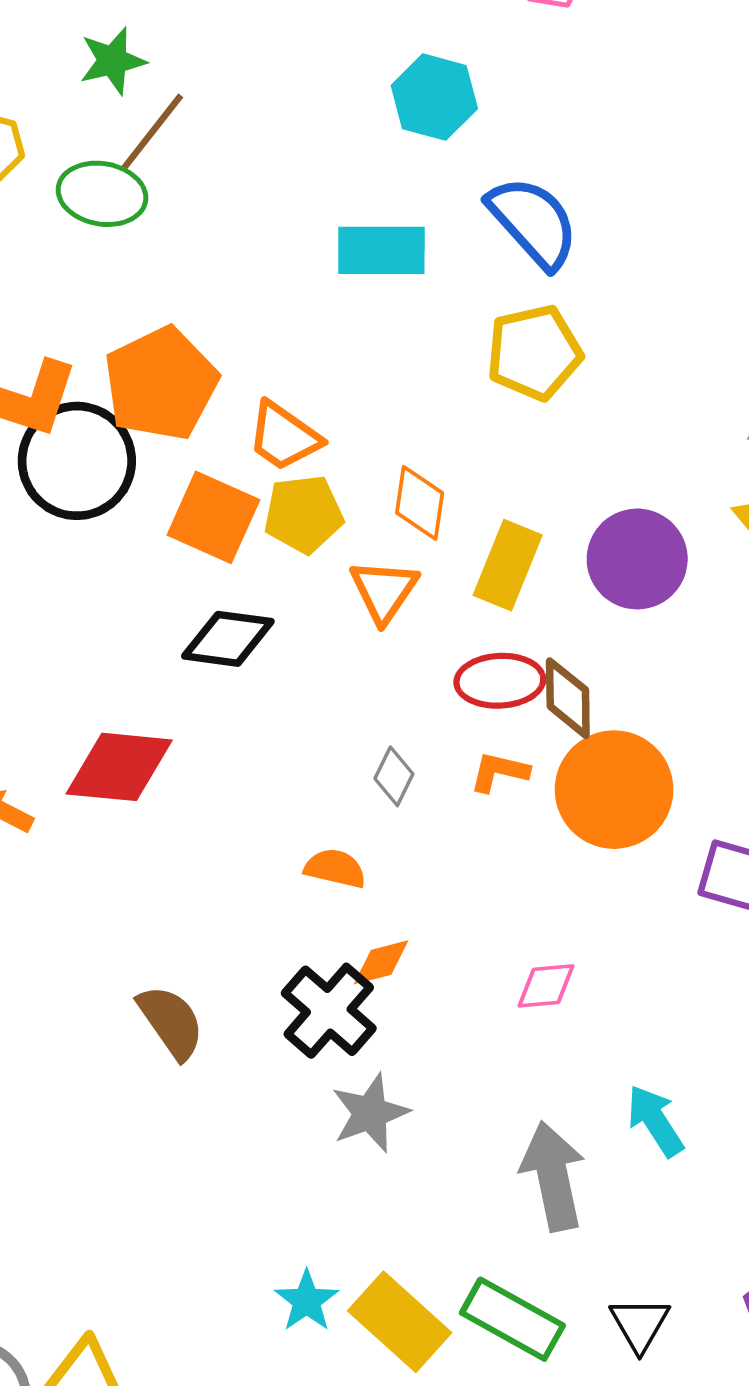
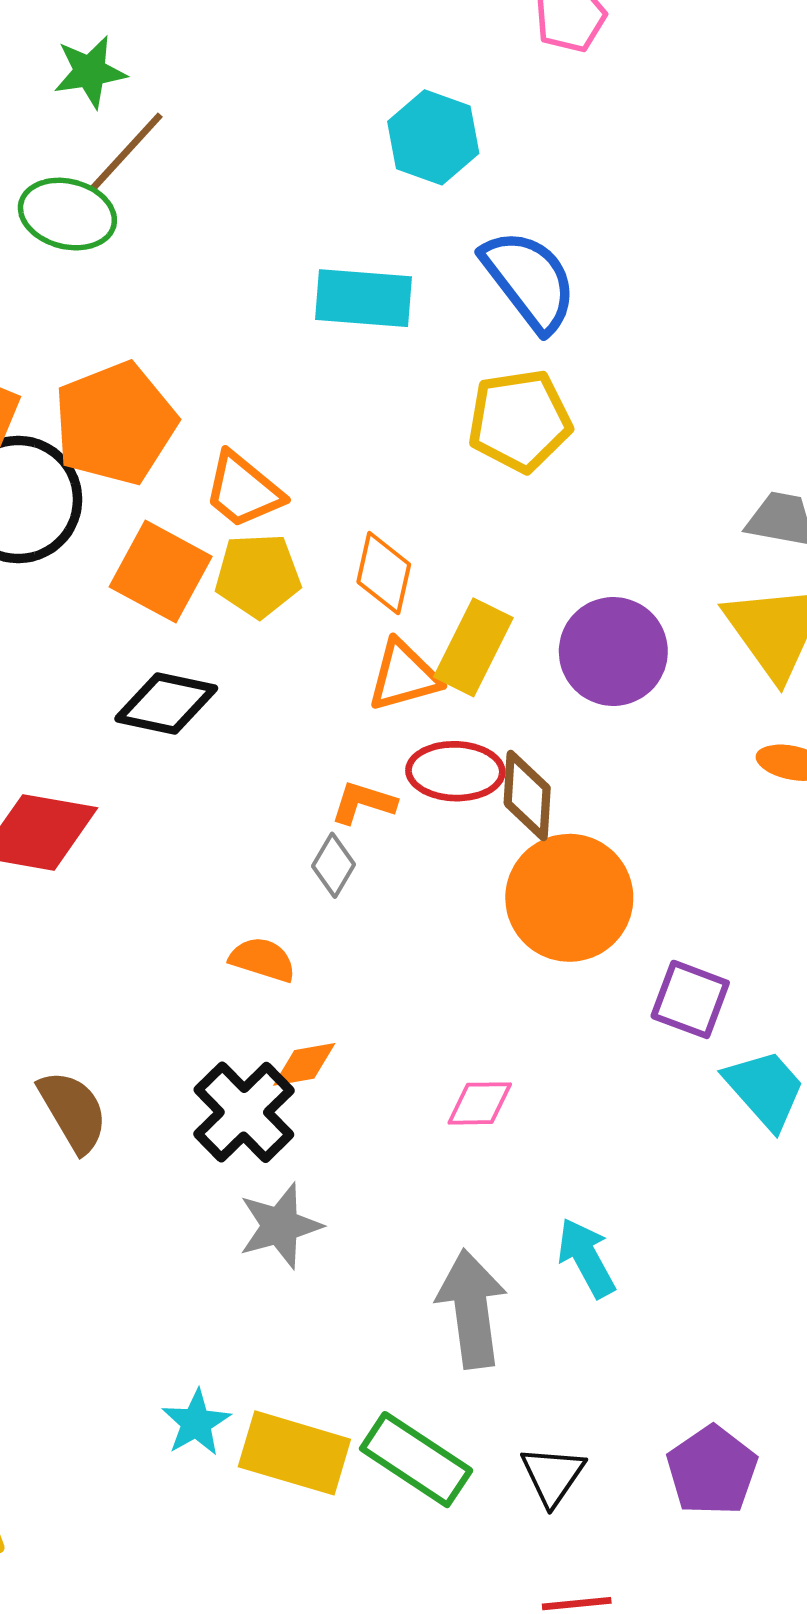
orange triangle: (384, 591) -> (404, 676), moved, turned 36
orange L-shape: (499, 772) -> (363, 803), moved
yellow rectangle: (400, 1322) -> (294, 1453), turned -30

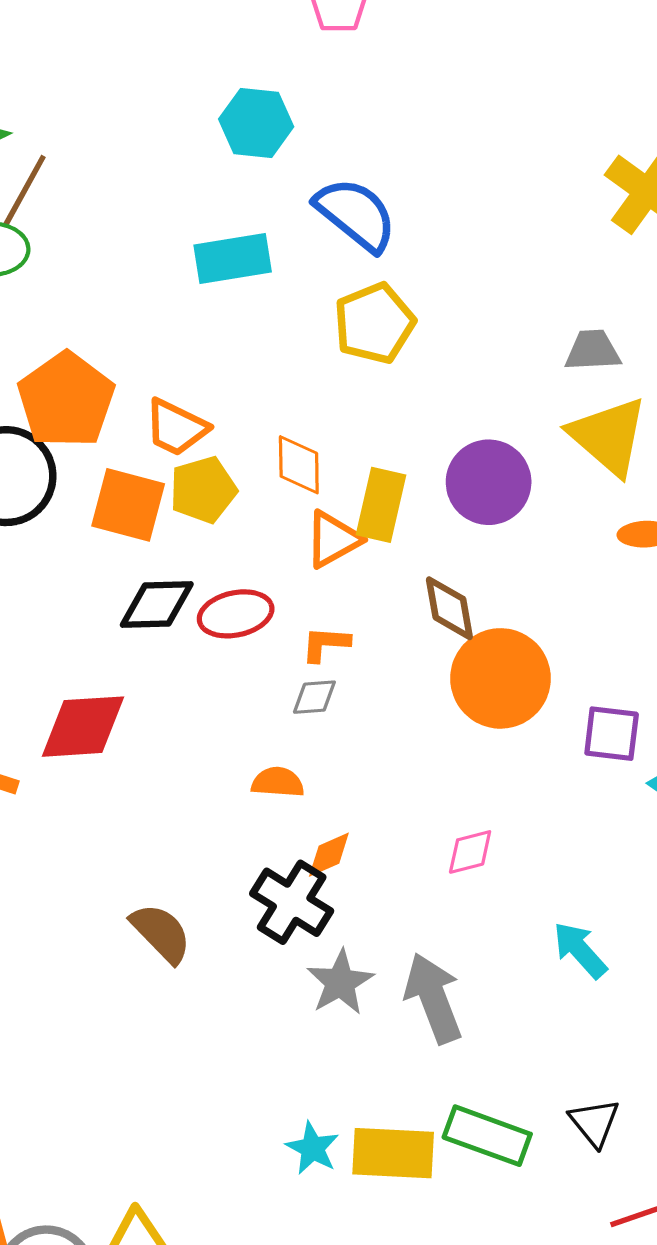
red ellipse: (455, 771) -> (236, 614), moved
gray diamond: (333, 865) -> (314, 697), turned 69
gray arrow: (472, 1309) -> (433, 998), moved

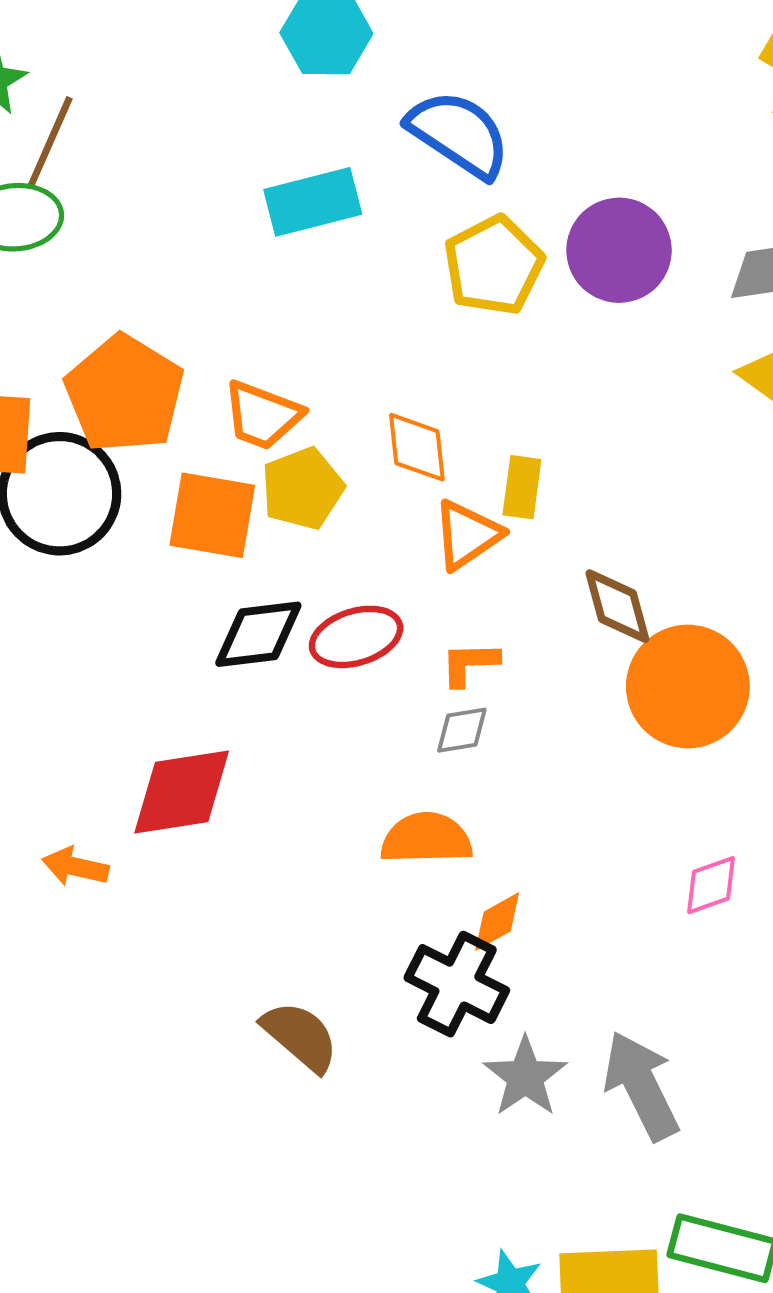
purple circle: (489, 482) -> (619, 250), moved
yellow rectangle: (381, 505) -> (522, 487), size x0.7
orange semicircle: (278, 782) -> (426, 839), size x1.4
pink diamond: (470, 852) -> (711, 885), moved

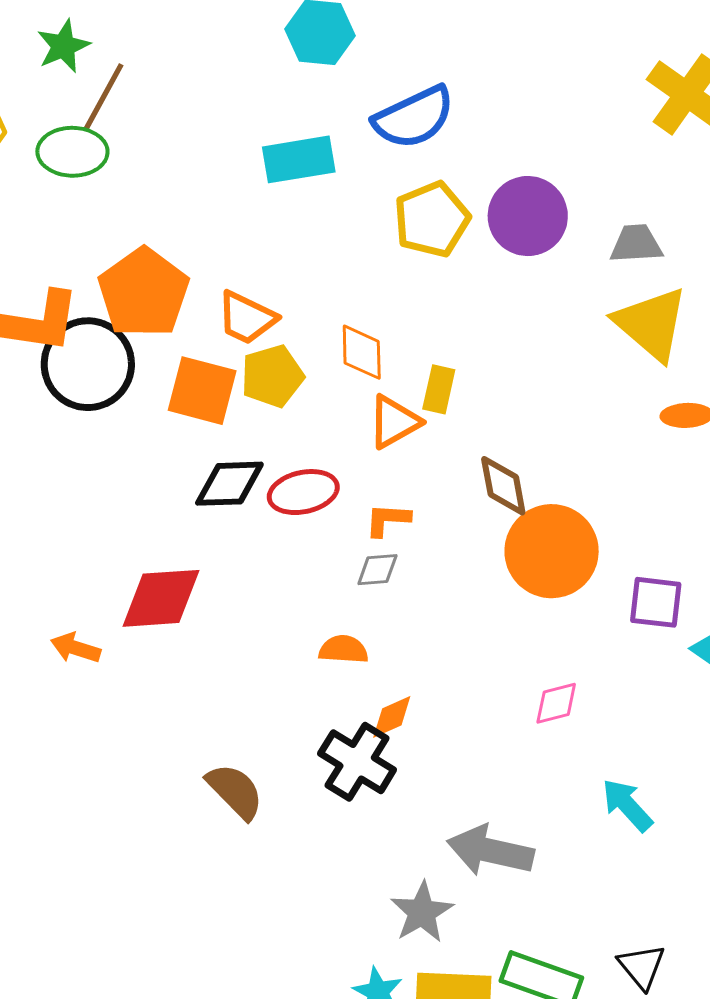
blue semicircle: (459, 134) -> (414, 117), turned 116
orange semicircle: (426, 839) -> (343, 649), size x0.7
gray star: (525, 1077) -> (422, 912), moved
gray arrow: (641, 1086) -> (490, 851), turned -56

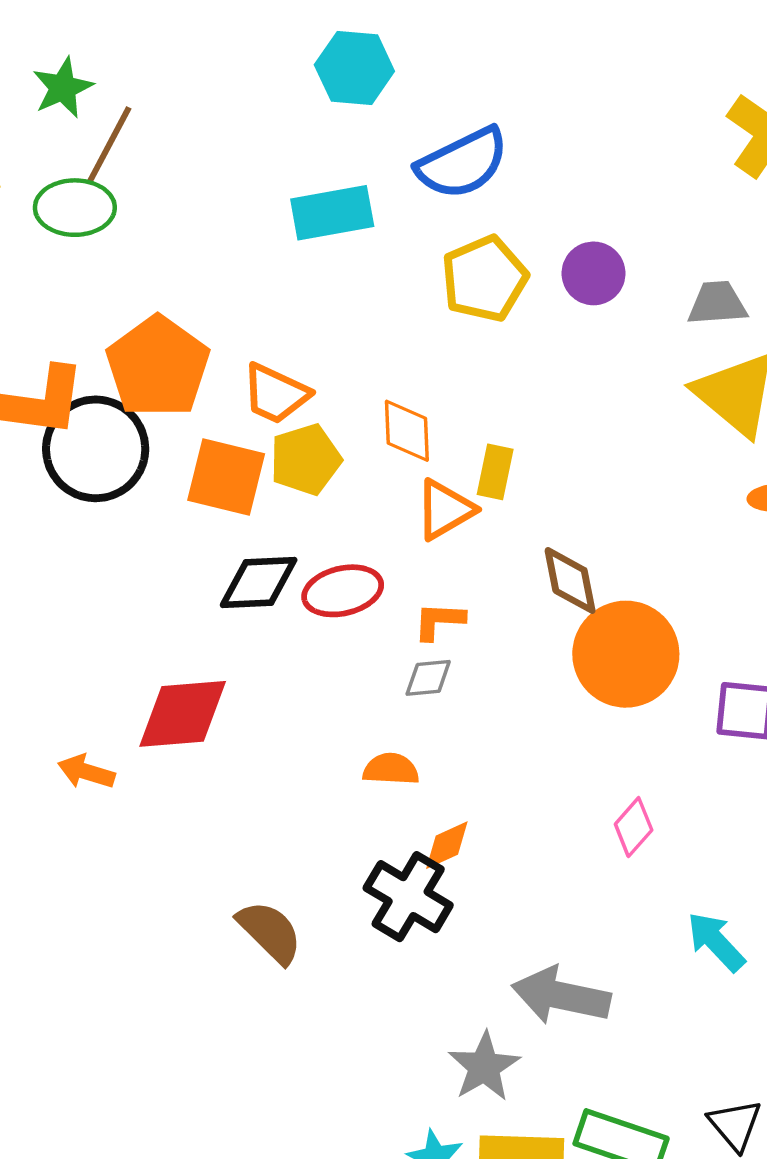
purple circle: (528, 216) -> (594, 273), size x0.7
pink diamond: (556, 703) -> (634, 827), turned -33

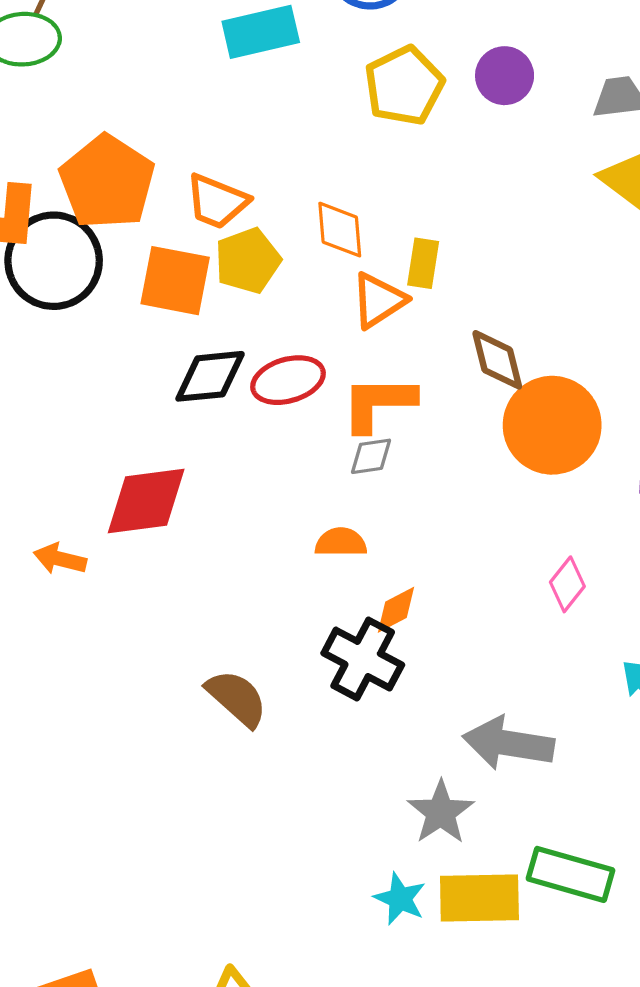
orange L-shape: (439, 621) -> (378, 403), size x1.6

